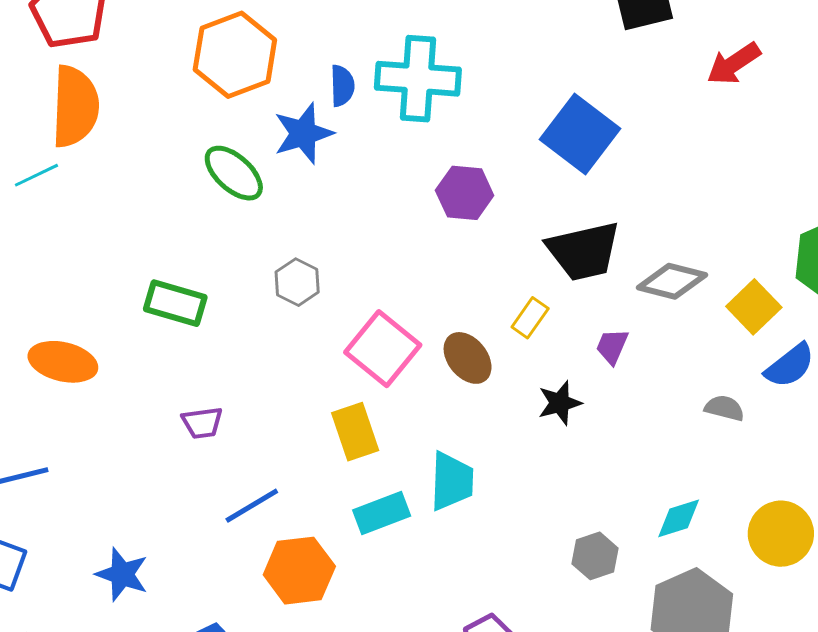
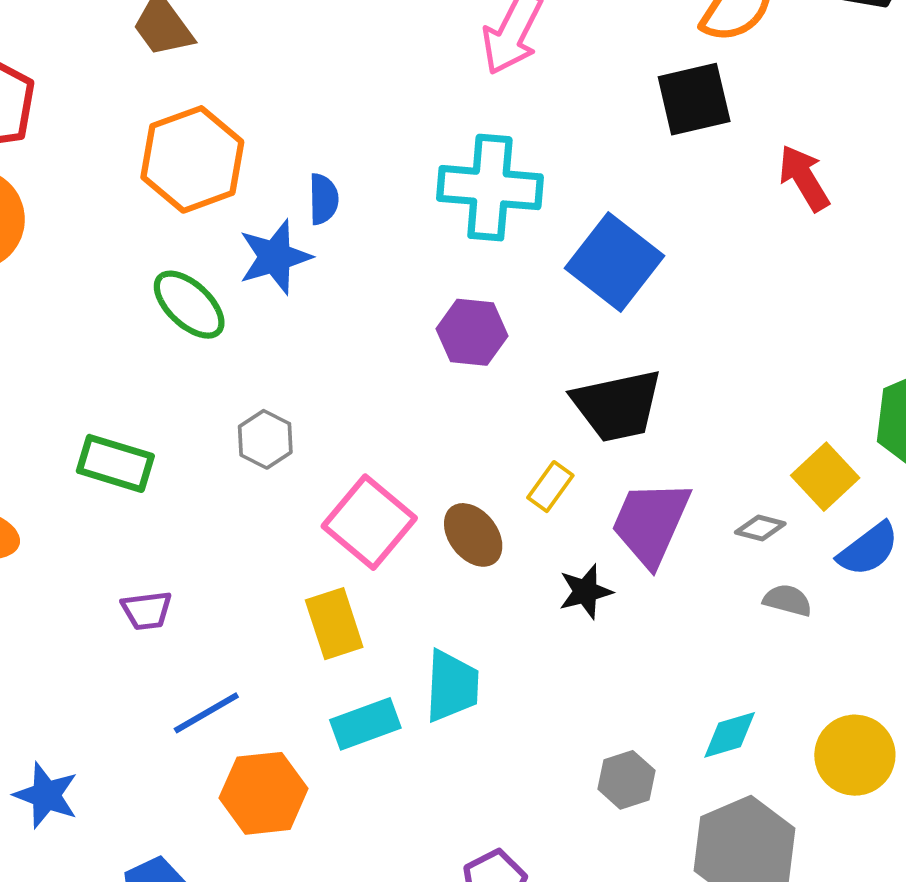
red arrow: (734, 64) -> (804, 178), turned 92
cyan cross: (418, 79) -> (490, 188), moved
gray diamond: (672, 281) -> (760, 528), moved, size x0.6
purple trapezoid: (612, 346) -> (651, 523), size x2.0

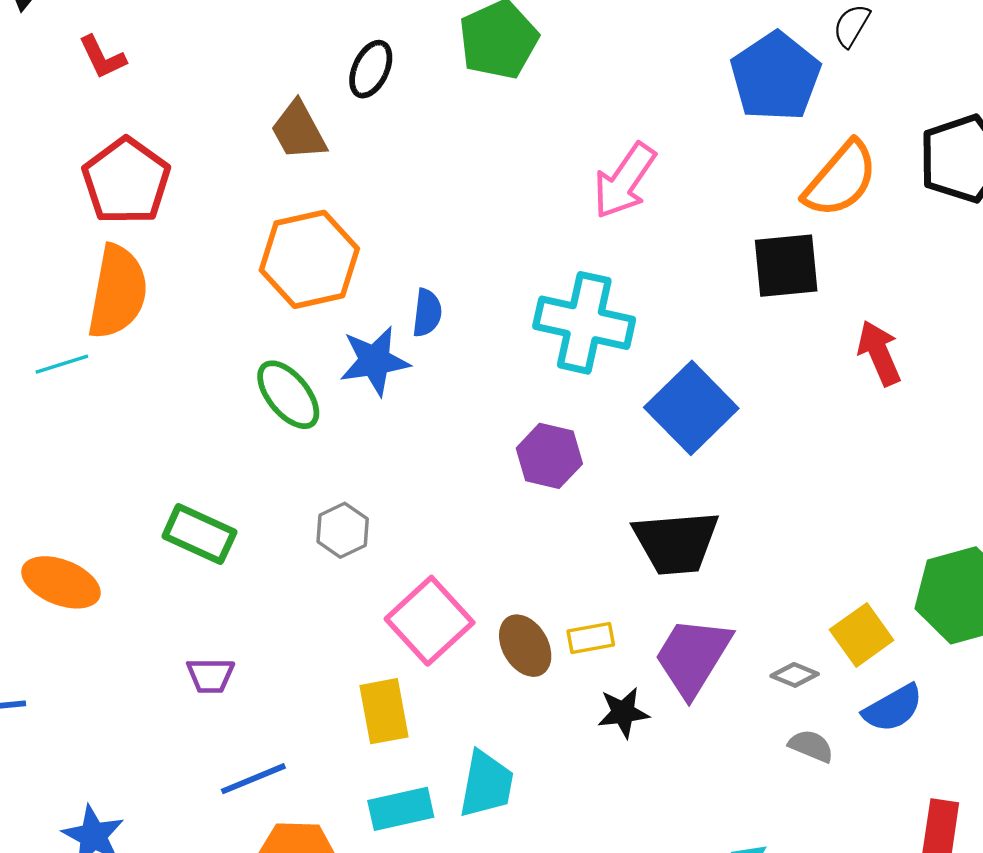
yellow rectangle: (550, 487) -> (591, 638), moved, turned 36

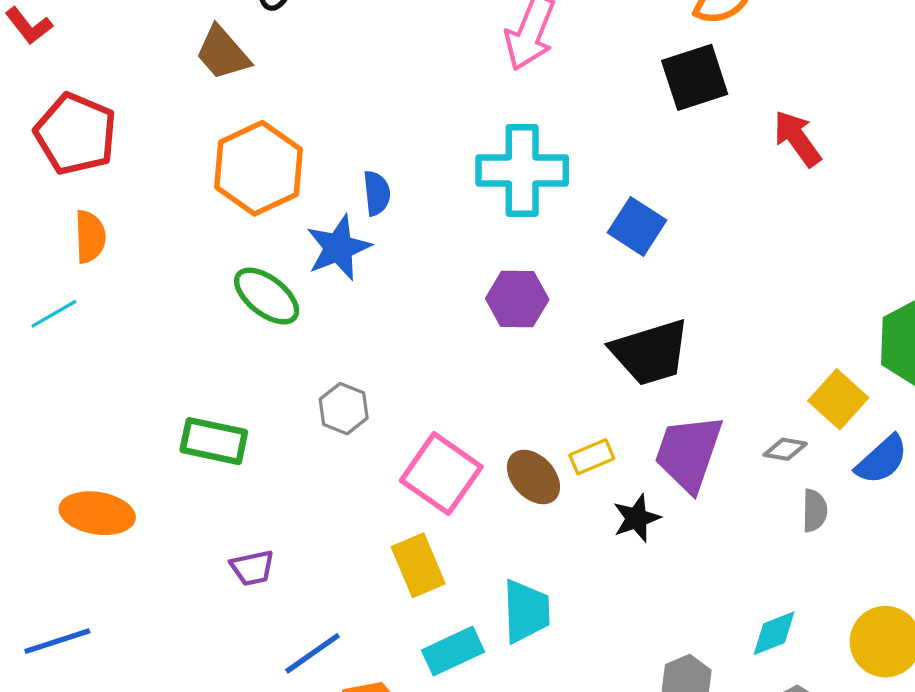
orange semicircle: (118, 292) -> (90, 237), size x0.6
blue square: (691, 408) -> (637, 226), size x0.7
gray semicircle: (811, 746) -> (815, 511), turned 81

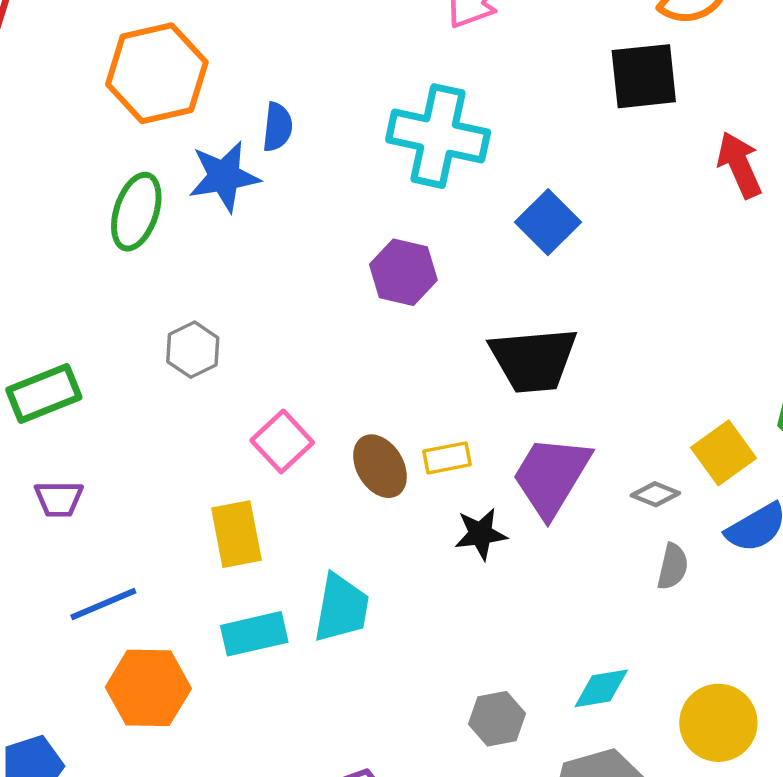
green ellipse: (267, 296) -> (136, 212), turned 58
green rectangle: (214, 441) -> (44, 393), moved, turned -46
pink square: (441, 474) -> (282, 441), size x0.7

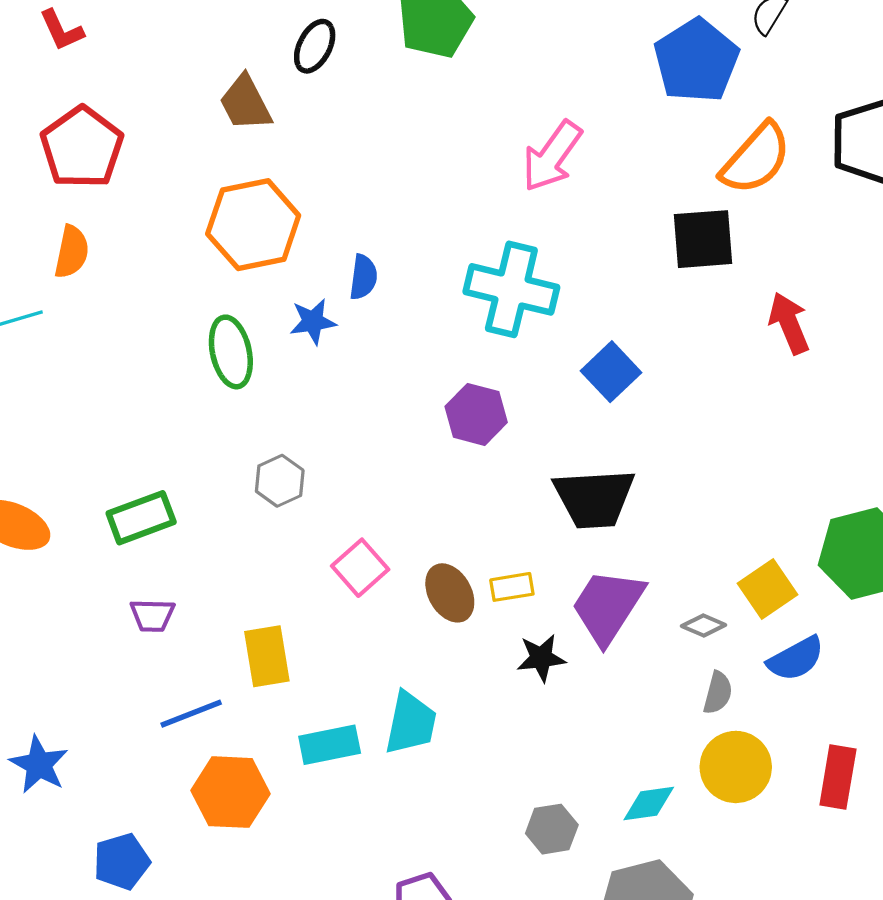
blue star: (224, 176) -> (313, 322), size x0.7
green ellipse: (136, 212) -> (231, 352), turned -32
yellow rectangle: (236, 534) -> (267, 656), moved
yellow circle: (718, 723) -> (736, 767), moved

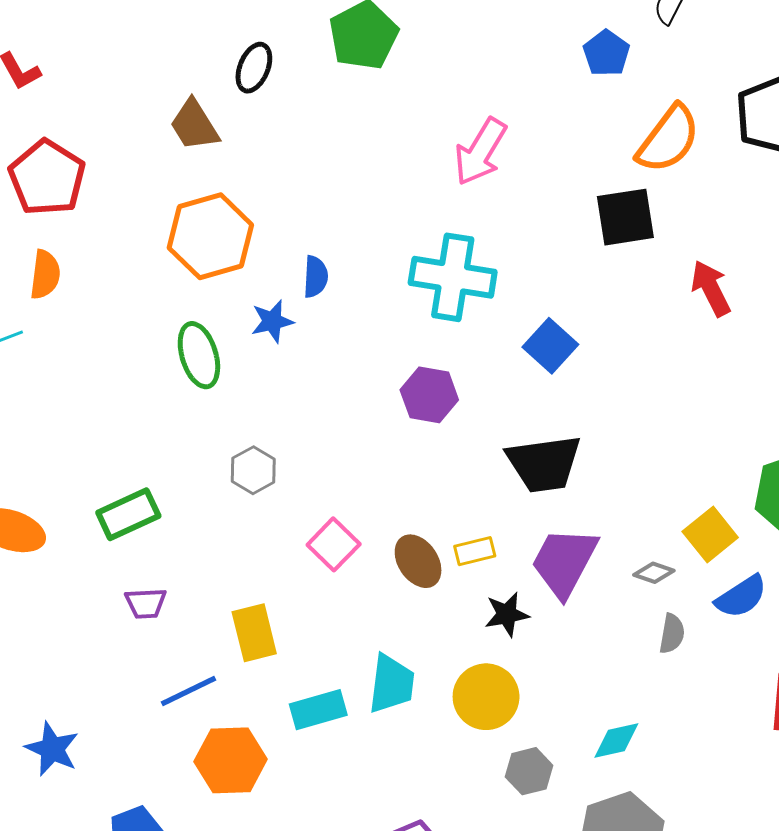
blue pentagon: (696, 61) -> (606, 53), size x0.6
yellow circle: (736, 767) -> (486, 697), moved

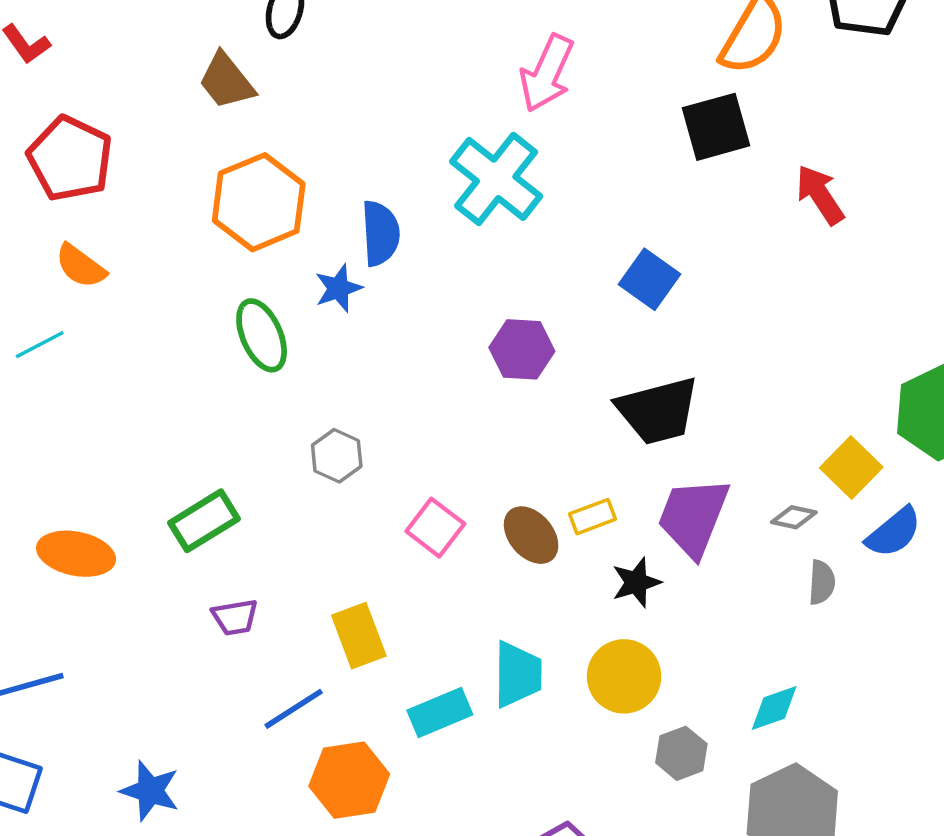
orange semicircle: (45, 275) -> (81, 266), turned 126
blue semicircle: (315, 277) -> (380, 233), size x1.4
cyan cross: (453, 277) -> (496, 179), moved, turned 36

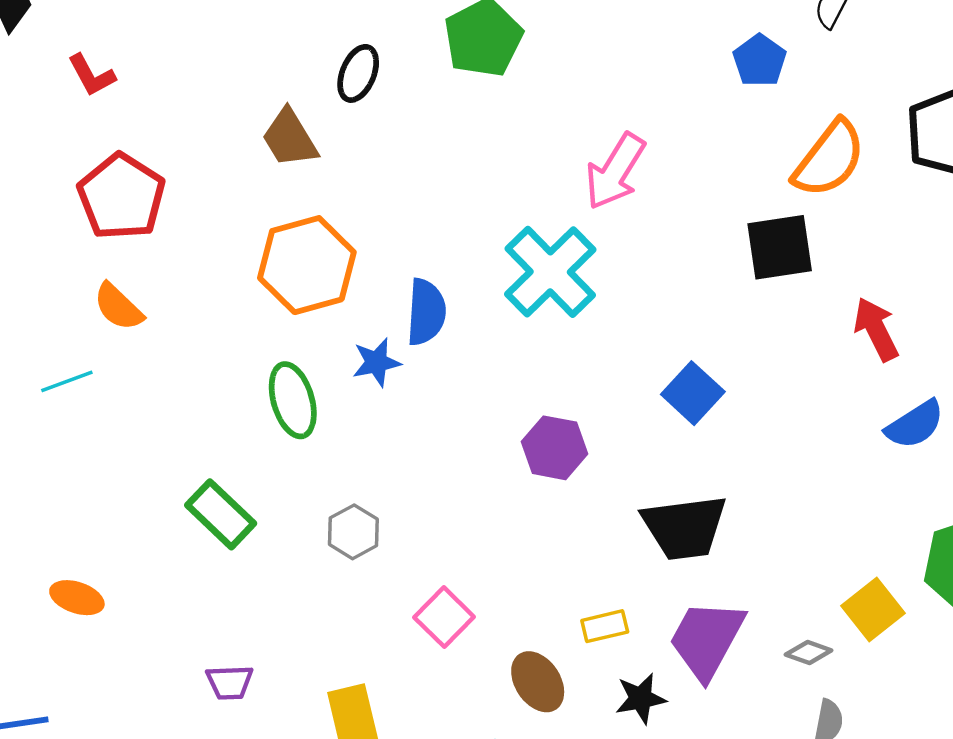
green rectangle: (204, 521) -> (221, 514), moved, turned 68
blue semicircle: (894, 532) -> (915, 425), moved
brown ellipse: (531, 535) -> (538, 682), moved
orange ellipse: (76, 554) -> (77, 598), size x0.7

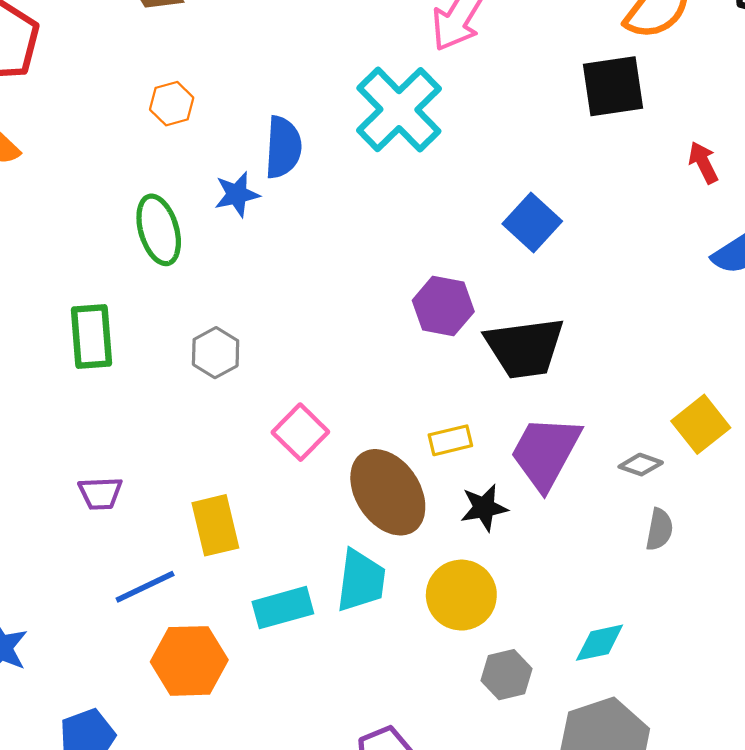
orange hexagon: (307, 265) -> (172, 104), size x0.5
red arrow: (876, 329) -> (703, 163), size x0.7
purple hexagon: (555, 448) -> (443, 306), moved
green rectangle: (221, 514) -> (92, 336), turned 42
brown ellipse: (538, 682) -> (388, 492), size x1.5

